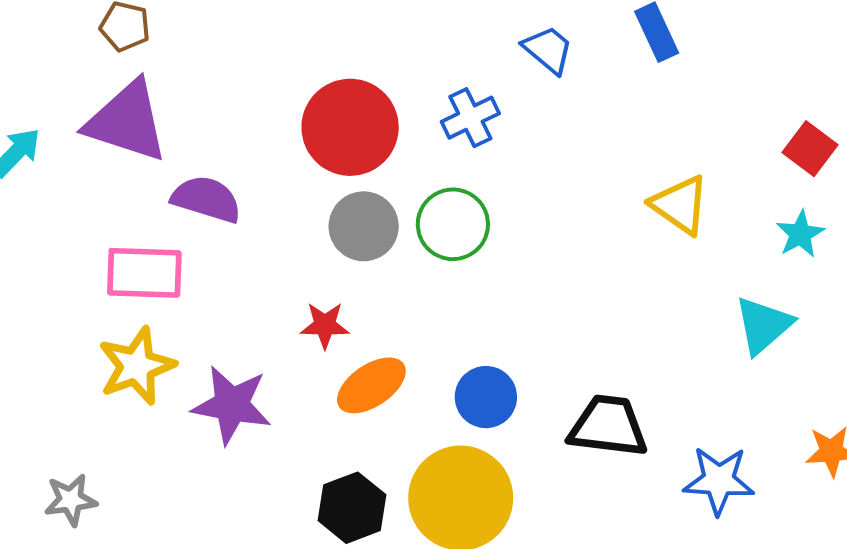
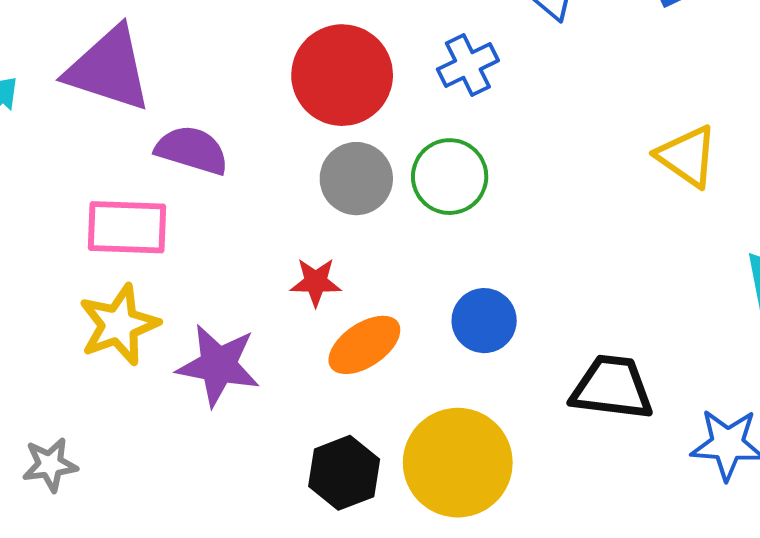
blue circle: (486, 397) -> (484, 321), moved

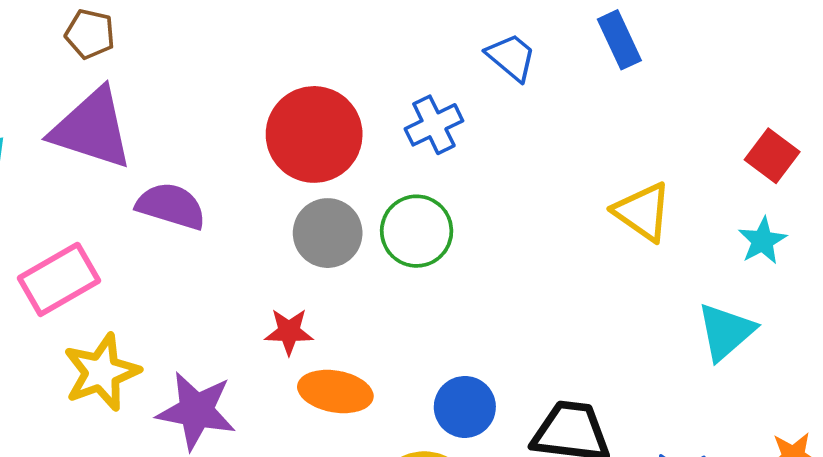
pink rectangle: (127, 227) -> (59, 279), moved, turned -32
blue circle: (484, 321) -> (465, 407), moved
orange ellipse: (364, 345) -> (335, 391), turned 44

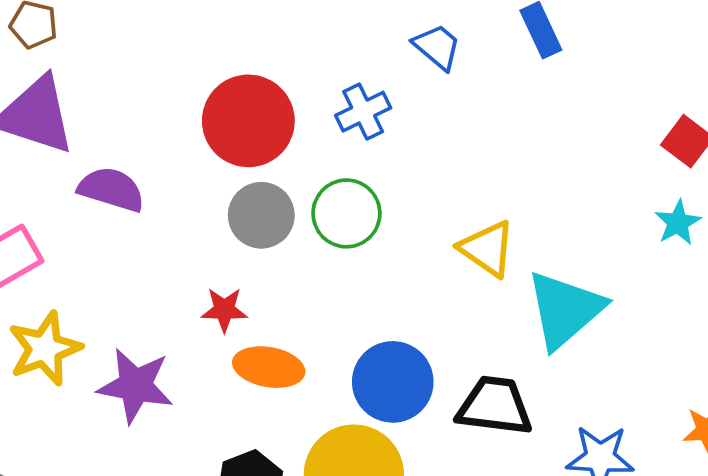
yellow triangle: (643, 212) -> (487, 249), moved
cyan triangle: (726, 332) -> (565, 310), moved, size x1.4
blue circle: (465, 407) -> (393, 382), size x1.4

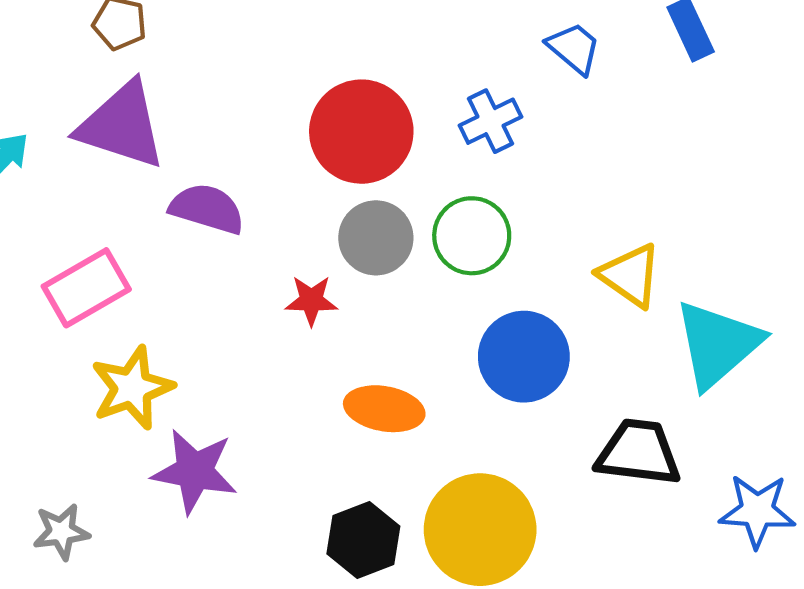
red star: (224, 310) -> (311, 300), moved
blue circle: (393, 382) -> (524, 357), moved
purple star: (135, 386) -> (195, 471), moved

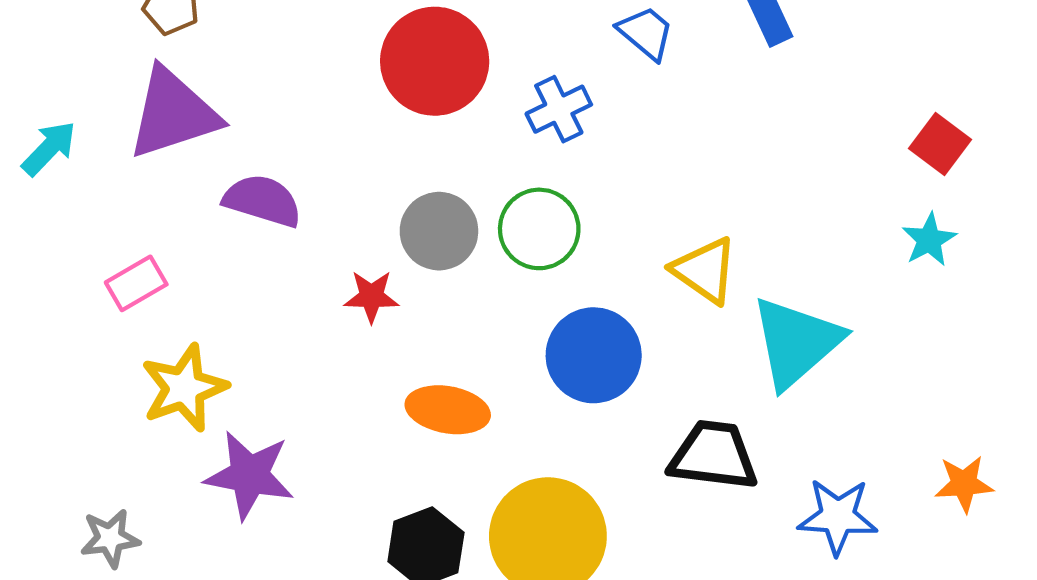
purple triangle: (122, 125) -> (173, 113), turned -36
red circle: (361, 132) -> (435, 61), moved
pink rectangle: (86, 288) -> (136, 283), size x0.7

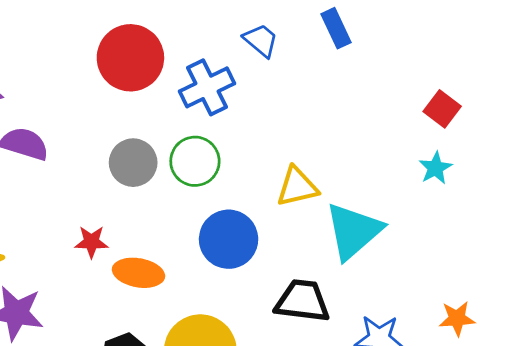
blue cross: (559, 109) -> (207, 87), size x1.4
yellow triangle: (705, 270) -> (297, 187), turned -48
red star: (371, 296) -> (91, 242), moved

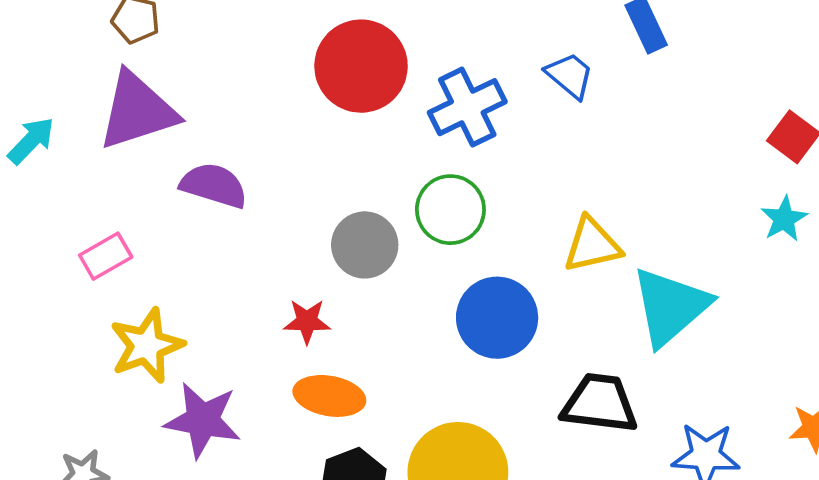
blue trapezoid: (261, 40) -> (570, 75), moved
gray circle: (133, 163) -> (365, 245), moved
orange ellipse: (138, 273) -> (329, 396), moved

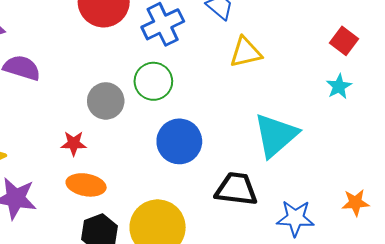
yellow triangle: (592, 245) -> (246, 52), moved

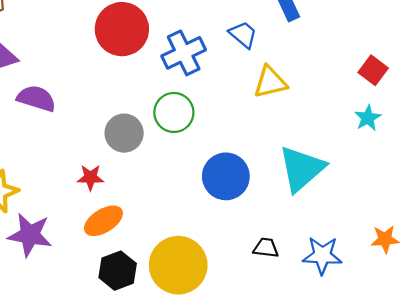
blue circle: (179, 141) -> (226, 176), moved
orange ellipse: (86, 185) -> (103, 221), turned -42
black trapezoid: (236, 189) -> (266, 248), moved, size x0.6

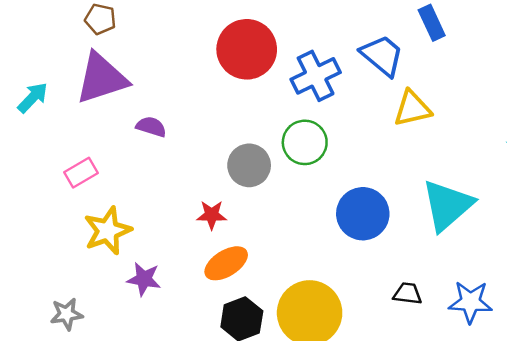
blue trapezoid: (243, 35) -> (382, 55), size x1.4
purple semicircle: (36, 98) -> (151, 127), size x0.7
purple star: (30, 235) -> (144, 279), size x0.7

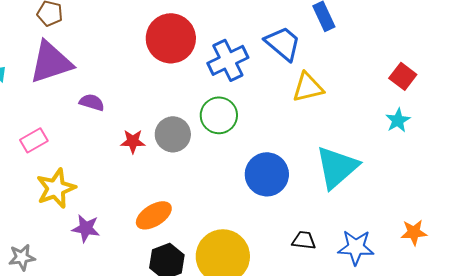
red star: (212, 215) -> (133, 141), moved

